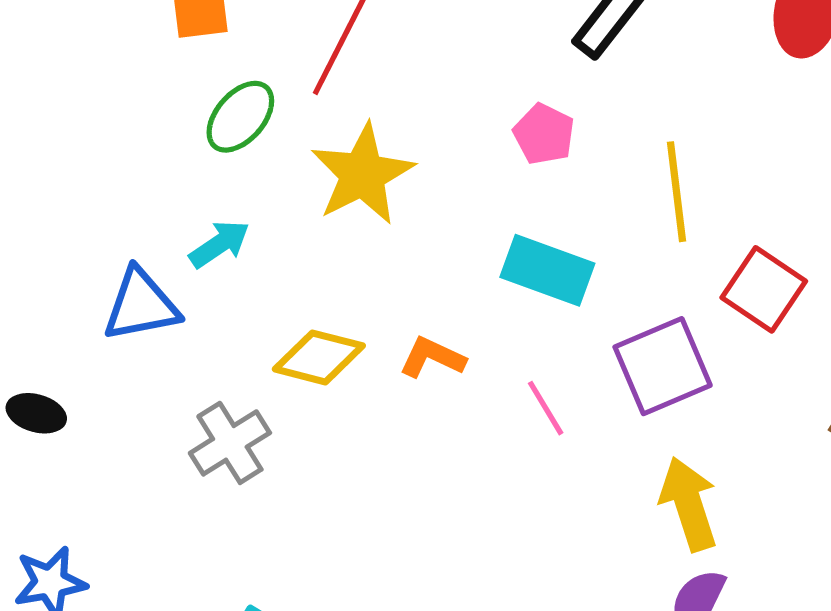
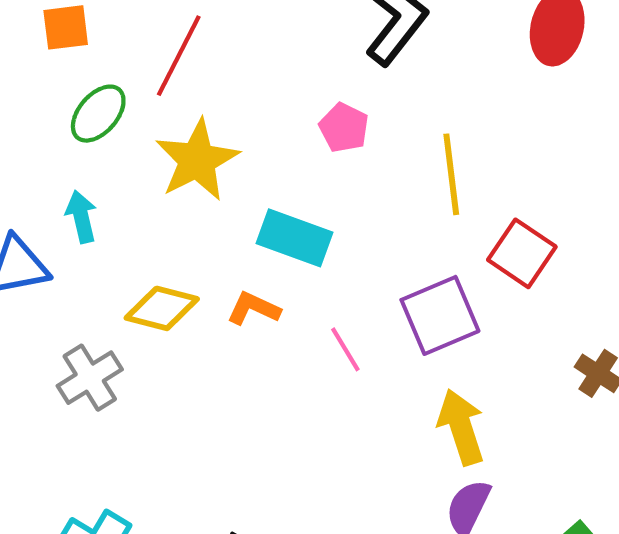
cyan arrow: (219, 244) -> (81, 217), turned -69
cyan rectangle: (547, 270) -> (295, 238), moved

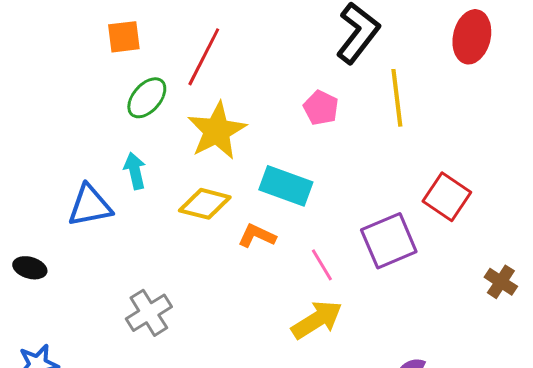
yellow line: (451, 174) -> (397, 98), moved
yellow diamond: (162, 308) -> (205, 204), moved
gray cross: (90, 378) -> (149, 313), moved
yellow arrow: (461, 427) -> (317, 320), moved, turned 76

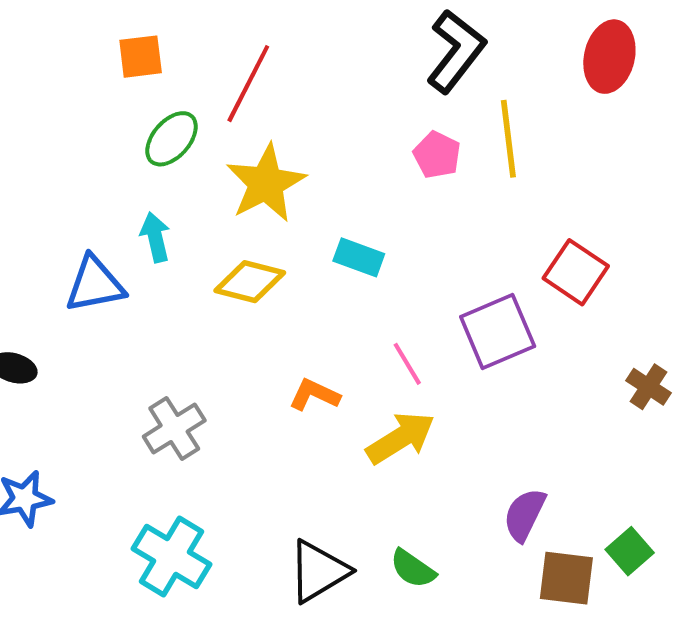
pink pentagon: (321, 108) -> (437, 155), moved
cyan rectangle: (286, 186) -> (359, 257), size x0.7
orange L-shape: (257, 236) -> (314, 395), moved

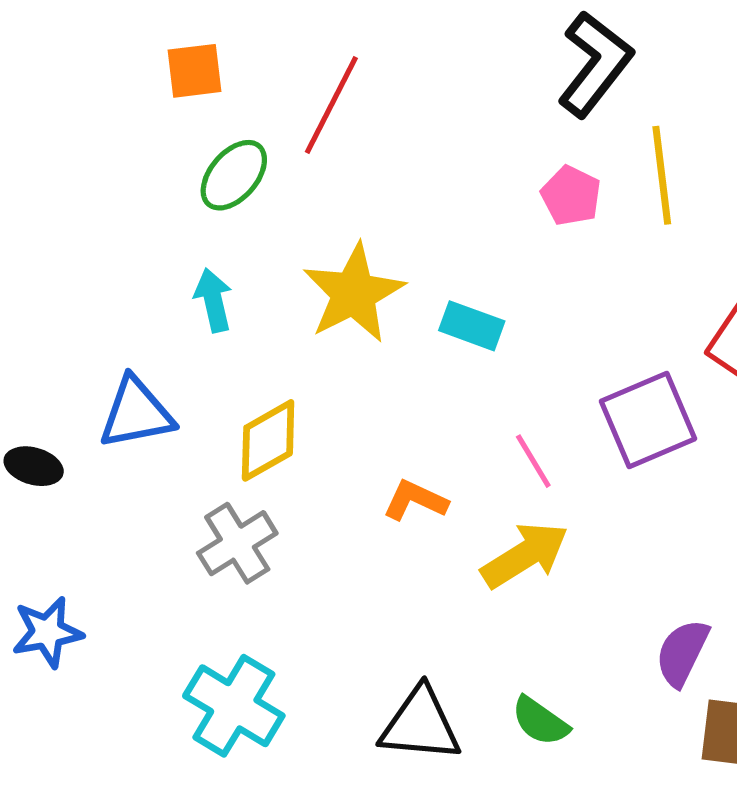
yellow star: (266, 183) -> (354, 293), moved
yellow diamond: (250, 282) -> (268, 440), moved, turned -44
blue triangle: (95, 284) -> (136, 413), moved
black triangle: (318, 571) -> (420, 725), turned 36

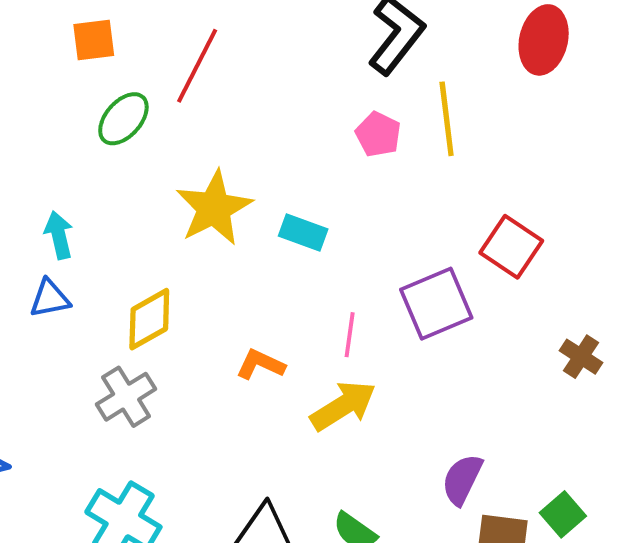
cyan arrow: (213, 300) -> (59, 235), moved
blue triangle: (136, 413) -> (50, 298), size x0.7
pink line: (533, 461) -> (350, 335), turned 39

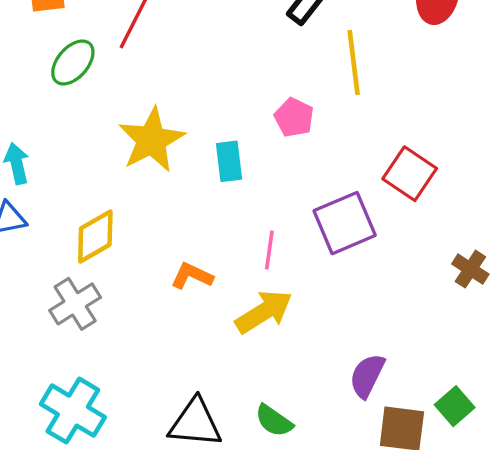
pink pentagon: (378, 134) -> (294, 117), moved
cyan rectangle: (303, 233) -> (229, 161), turned 63

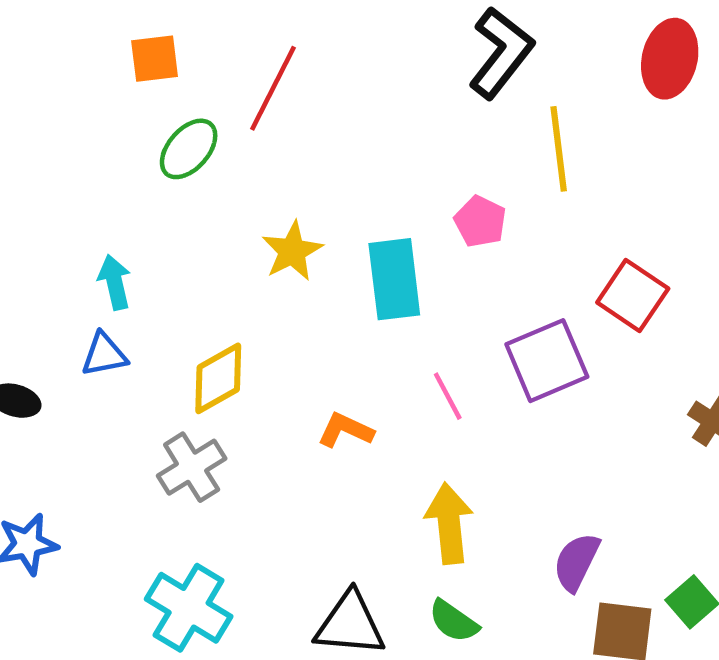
yellow star: (151, 140) -> (292, 251), size x0.7
cyan rectangle: (229, 161) -> (394, 279), size x1.5
pink line: (269, 250) -> (448, 396), turned -36
yellow arrow: (264, 312) -> (449, 523), moved, turned -64

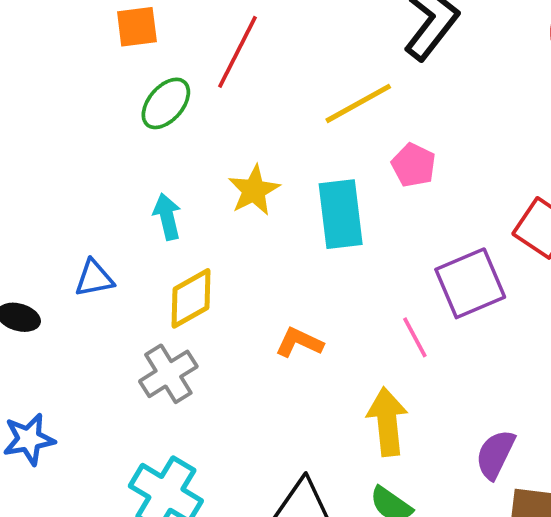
yellow line: (559, 149) -> (358, 103), moved, turned 68
cyan arrow: (115, 282) -> (167, 217), moved
pink line: (448, 396) -> (415, 337), moved

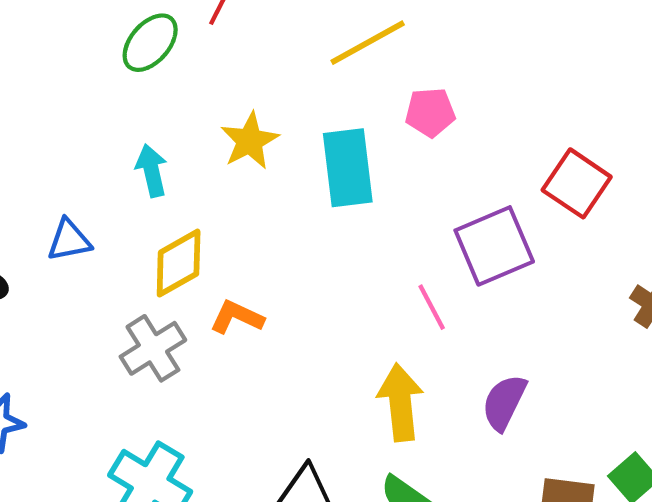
pink pentagon: (414, 165) -> (430, 112), turned -30
orange L-shape: (299, 342) -> (237, 317), moved
purple semicircle: (495, 454) -> (504, 402), moved

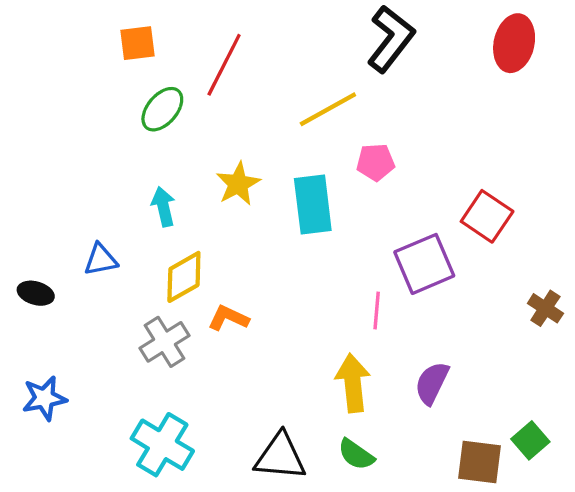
pink line: (432, 307) -> (377, 310), turned 33

